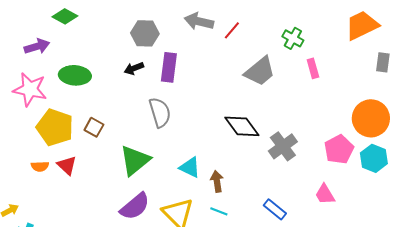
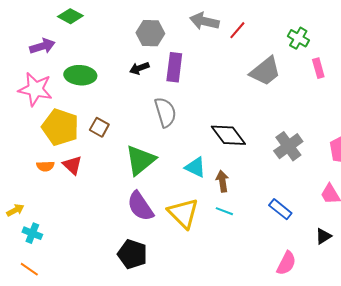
black diamond: (242, 126) -> (228, 135), moved
purple semicircle: (135, 206) -> (140, 206), turned 96

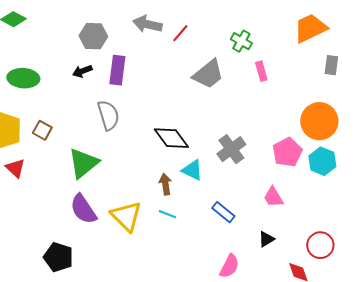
cyan triangle: (195, 167) -> (192, 170), moved
black pentagon: (132, 254) -> (58, 257), moved

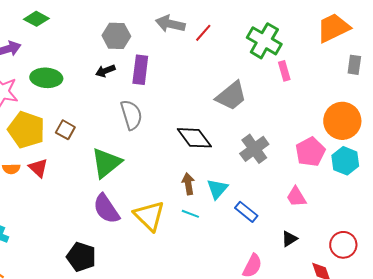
green cross: (241, 41) -> (264, 41), size x1.6
gray trapezoid: (208, 74) -> (231, 96), moved
cyan triangle: (192, 170) -> (217, 189), moved, turned 45

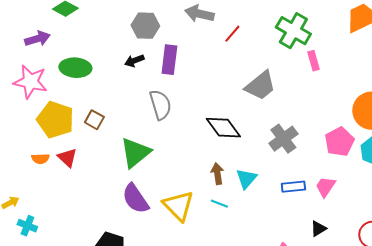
red line: (203, 33) -> (232, 34), moved
pink trapezoid: (296, 197) -> (325, 187), turned 65
blue rectangle: (246, 212) -> (293, 187), moved, turned -45

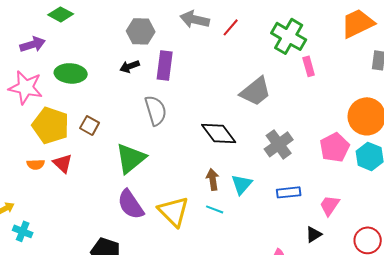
red line: (232, 34) -> (231, 27), moved
pink trapezoid: (325, 187) -> (330, 205), moved

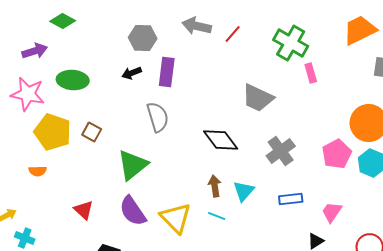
gray trapezoid: (256, 91) -> (258, 98), turned 64
red triangle: (63, 163) -> (84, 210), moved

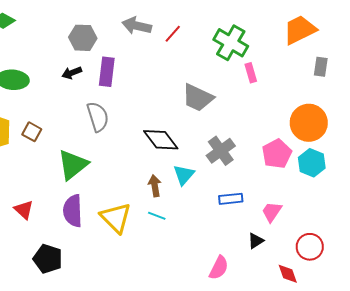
cyan triangle: (244, 191) -> (184, 175), moved
purple semicircle: (133, 211) -> (73, 211), turned 32

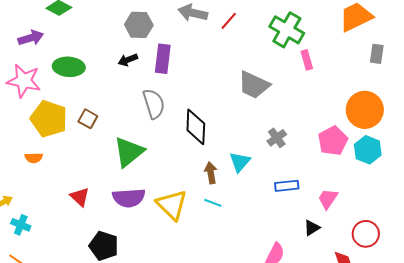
black diamond: (161, 140) -> (196, 127), moved, turned 39
gray cross: (221, 151) -> (277, 138), size x0.7
purple semicircle: (73, 211) -> (129, 198), turned -92

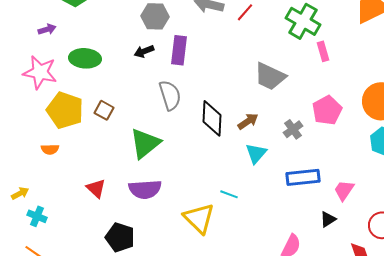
purple arrow: (31, 38) -> (47, 29), size x0.7
pink pentagon: (333, 141) -> (327, 110), moved
brown arrow: (211, 173) -> (248, 121), moved, turned 65
blue rectangle: (287, 186) -> (303, 177), size x1.4
yellow triangle: (172, 205) -> (199, 218), moved

